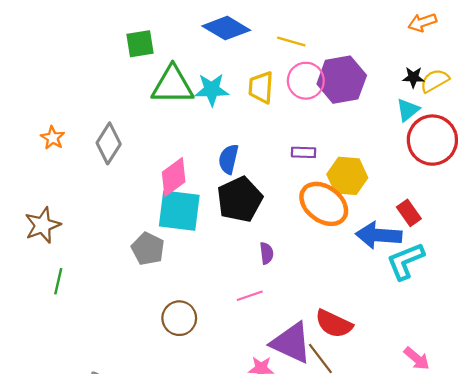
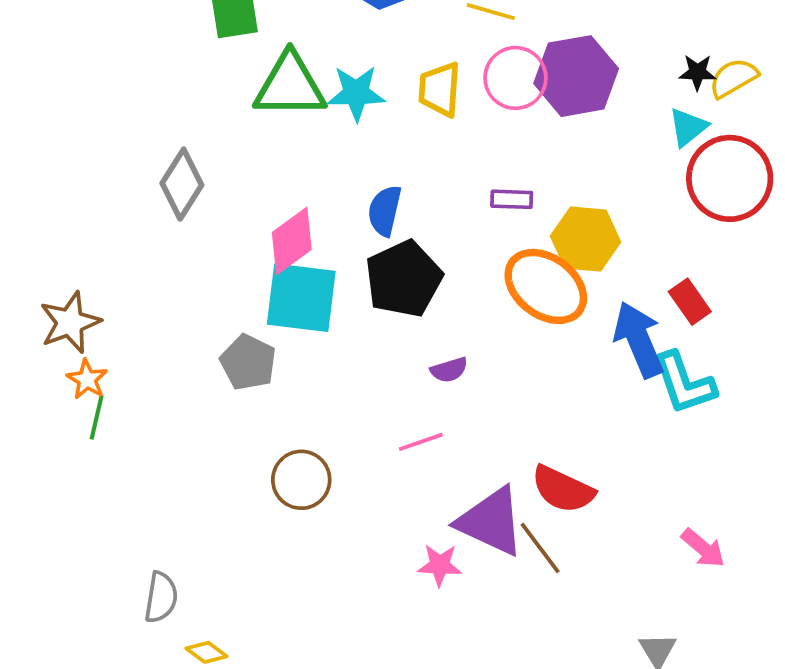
orange star: (53, 138) -> (87, 379), moved
blue arrow: (379, 235) -> (639, 340), turned 63
purple semicircle: (267, 253) -> (449, 370), turned 80
cyan L-shape: (406, 261) -> (684, 383), turned -87

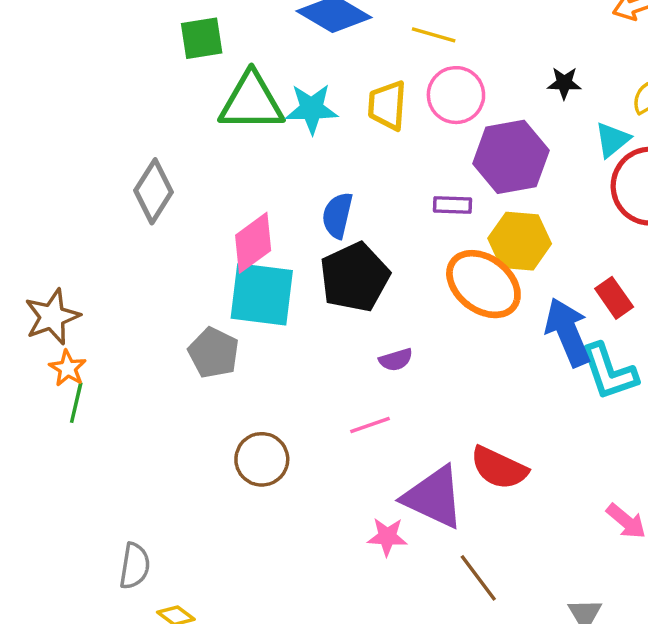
black star: (697, 72) -> (564, 83), moved
purple hexagon: (576, 76) -> (511, 157), moved
brown line: (540, 548) -> (478, 578), moved

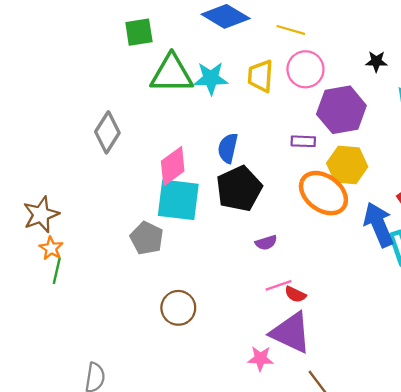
pink line: (370, 425) -> (278, 285), moved
red semicircle: (499, 468) -> (295, 294), moved, size x0.6

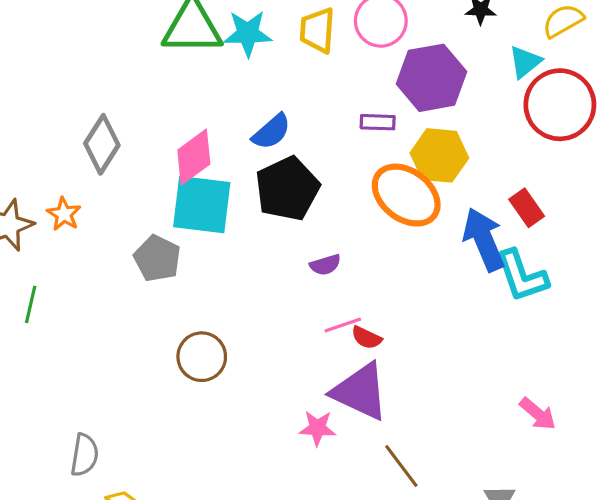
gray diamond: (107, 132) -> (102, 144), moved
blue semicircle: (228, 148) -> (271, 132), turned -144
orange star: (51, 248) -> (64, 214), moved

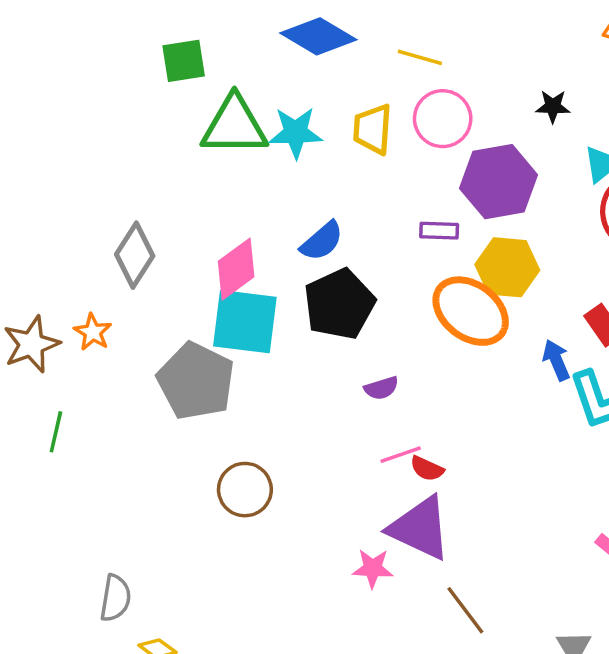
blue arrow: (484, 239) -> (556, 360), size x0.6
gray pentagon: (157, 258) -> (196, 381), size x1.5

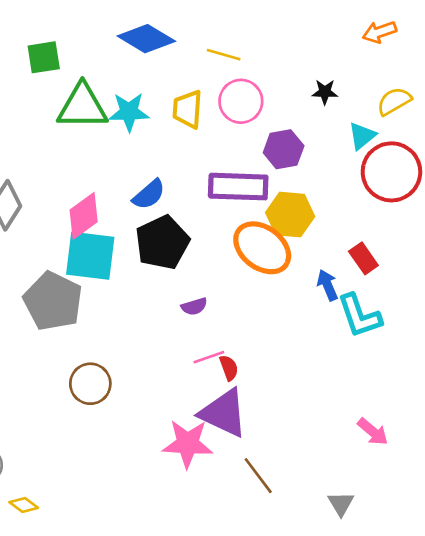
purple hexagon: (499, 182) -> (284, 149), size x0.7
purple rectangle: (439, 231) -> (238, 187), size x2.0
red semicircle: (427, 469) -> (229, 368), turned -135
pink star: (373, 568) -> (188, 444), size x1.6

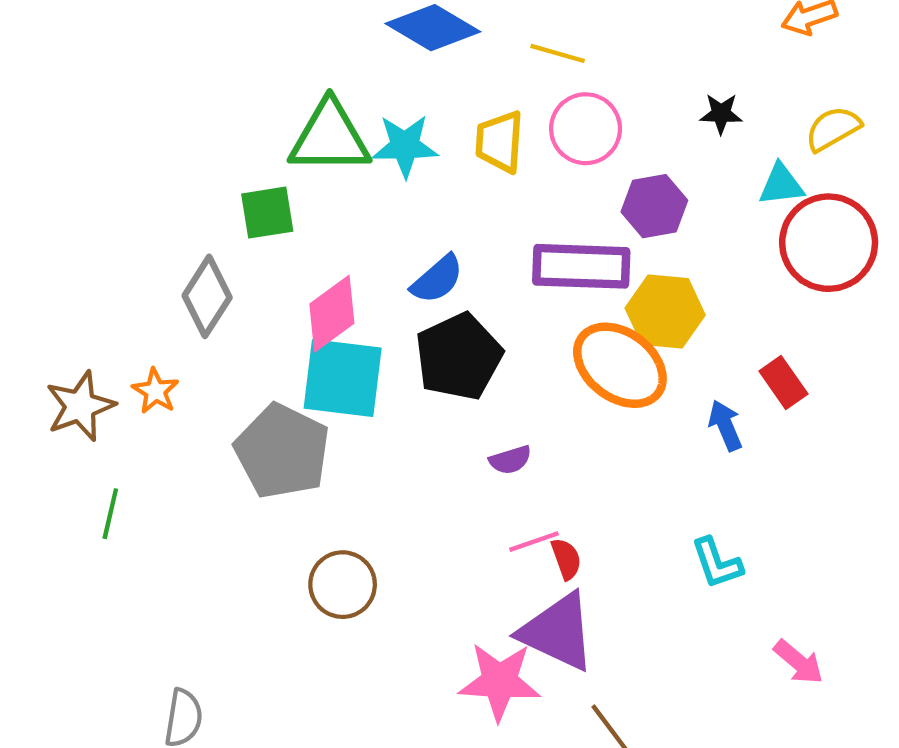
green square: (44, 57) -> (267, 213), moved
cyan triangle: (362, 136) -> (781, 185), turned 32
cyan L-shape: (359, 316) -> (717, 563), moved, size x0.7

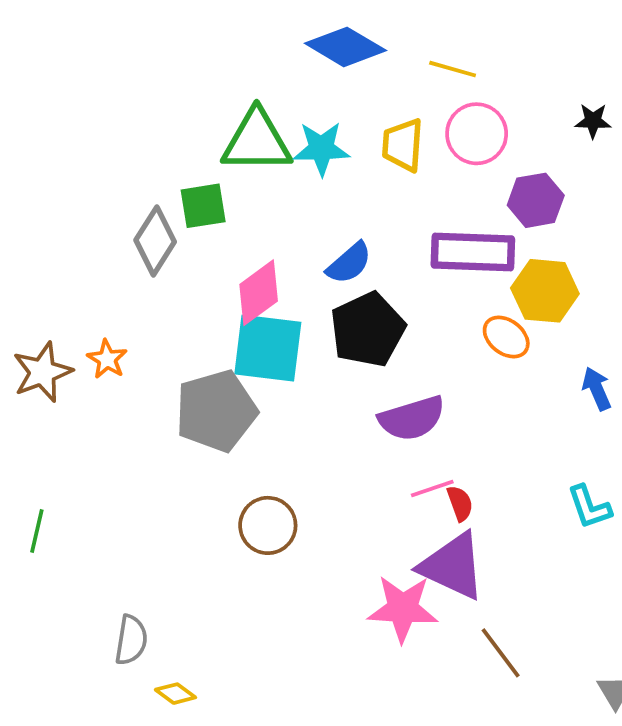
gray diamond: (207, 296) -> (155, 241), moved
orange ellipse: (620, 365) -> (506, 337), size x0.6
gray pentagon: (282, 451) -> (216, 411), turned 30
purple semicircle: (510, 460) -> (412, 418), size x1.8
green line: (110, 514) -> (37, 531), moved

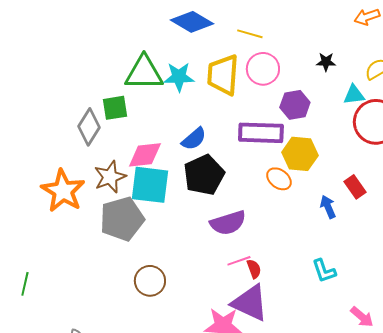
yellow trapezoid: (403, 145) -> (223, 75), size x1.4
pink diamond: (259, 293) -> (145, 155), turned 30
orange star: (107, 359) -> (63, 191), size x2.0
brown star: (42, 372) -> (110, 177), moved

